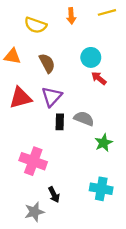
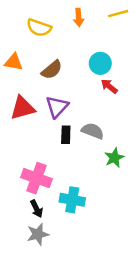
brown semicircle: (47, 63) -> (52, 70), turned 78
cyan cross: (101, 189) -> (72, 200), moved
black arrow: (54, 195) -> (37, 209), moved

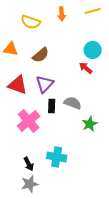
cyan circle: (100, 63) -> (93, 50), moved
red triangle: (22, 108) -> (18, 85), turned 35
pink cross: (37, 178) -> (29, 121), moved, turned 30

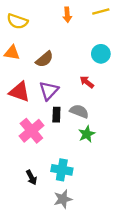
yellow semicircle: (31, 22) -> (17, 21), moved
red arrow: (86, 68) -> (87, 82), moved
green star: (90, 124) -> (87, 134), moved
gray star: (30, 184) -> (63, 199), moved

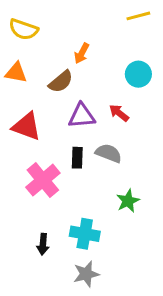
orange arrow: (67, 15) -> (82, 53), moved, turned 32
purple triangle: (49, 91) -> (82, 116), moved, turned 42
green star: (87, 134) -> (128, 201), moved
black arrow: (31, 177) -> (43, 244), turned 32

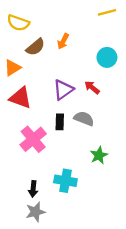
orange triangle: (16, 73) -> (12, 68), moved, turned -42
brown semicircle: (61, 82) -> (35, 47), moved
purple triangle: (82, 116) -> (63, 90), turned -30
gray star: (86, 274) -> (35, 212), moved

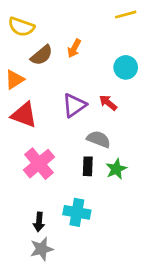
black rectangle: (60, 122) -> (88, 166), moved
green star: (99, 155) -> (116, 169), moved

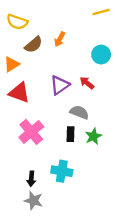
gray star: (42, 249) -> (33, 201), turned 30

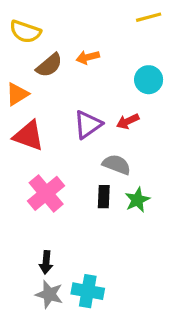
orange arrow: (60, 39) -> (88, 57), turned 48
red arrow: (87, 83) -> (128, 121), turned -64
cyan cross: (62, 171) -> (88, 291), moved

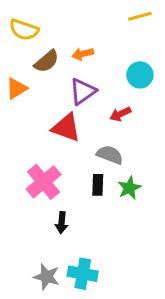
purple triangle: (88, 125) -> (83, 91), moved
red triangle: (28, 136) -> (66, 128), moved
black arrow: (46, 262) -> (62, 223), moved

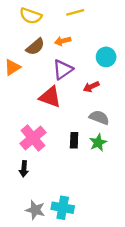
yellow line: (140, 16) -> (75, 12), moved
yellow semicircle: (24, 30) -> (31, 16), moved
gray semicircle: (110, 155) -> (99, 117), moved
black arrow: (62, 223) -> (24, 169), moved

